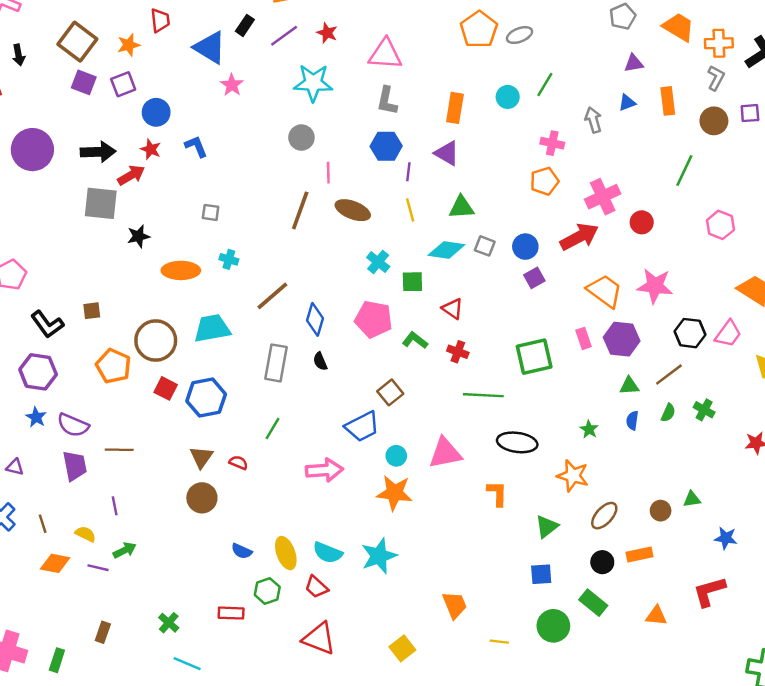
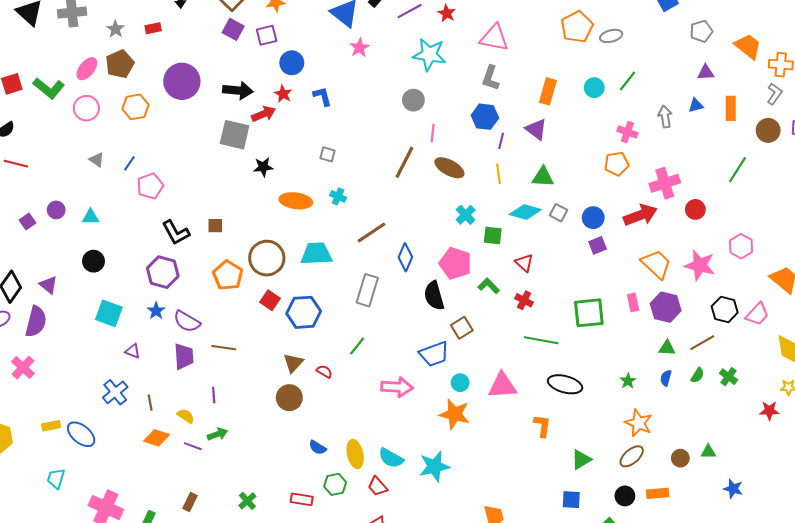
pink hexagon: (720, 225) -> (741, 246), moved
black semicircle: (320, 361) -> (434, 296), moved, size x1.8
orange star: (573, 476) -> (639, 423), moved

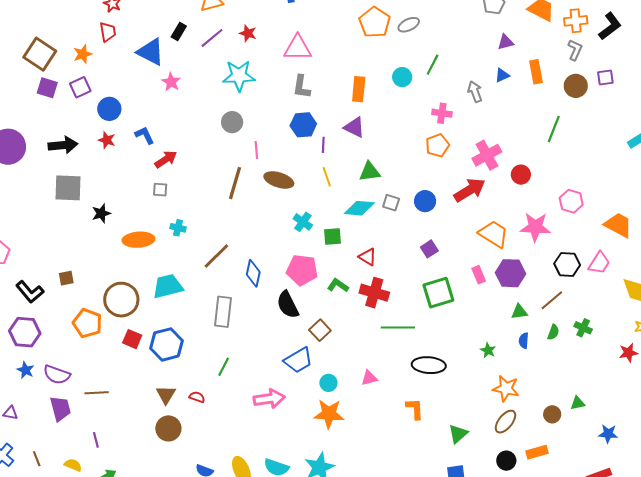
red arrow: (264, 114) -> (166, 159), moved
purple square: (598, 245) -> (429, 249), moved
red cross: (524, 300) -> (374, 293), size x1.6
pink triangle: (502, 386) -> (369, 378), size x0.6

